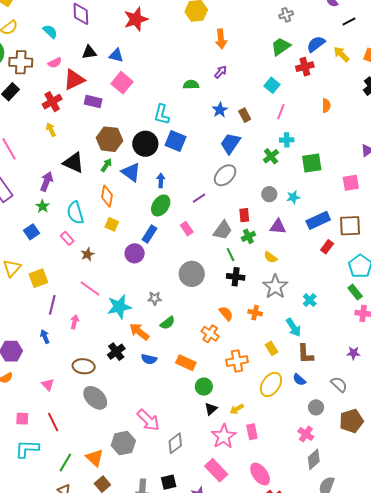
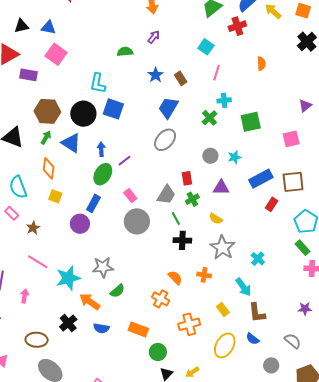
purple line: (199, 198) -> (125, 161), moved
gray circle: (192, 274) -> (137, 221), moved
gray star: (155, 298) -> (103, 267), size x1.5

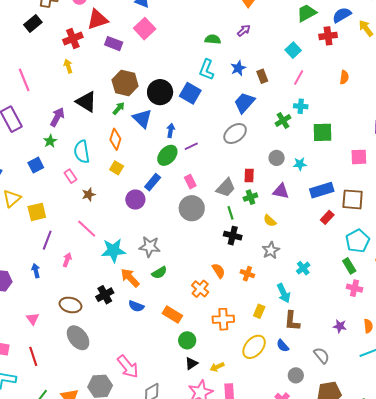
cyan L-shape: (98, 83) -> (207, 70), moved
gray star: (222, 247) -> (271, 250), size x0.7
yellow rectangle: (223, 310) -> (259, 311), turned 48

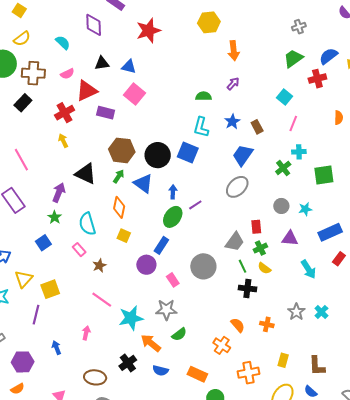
pink rectangle: (190, 182) -> (173, 280), moved
yellow semicircle: (270, 221) -> (264, 268), moved
purple line: (47, 240) -> (36, 315), moved
gray star: (271, 250) -> (296, 312), moved
cyan arrow: (284, 293) -> (308, 269), moved

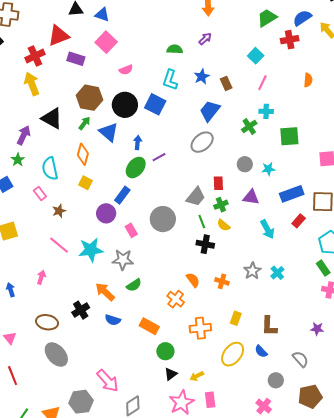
pink semicircle: (67, 74) -> (126, 70), moved
yellow arrow: (63, 141) -> (32, 84), size x1.6
cyan star: (131, 318) -> (91, 250), moved

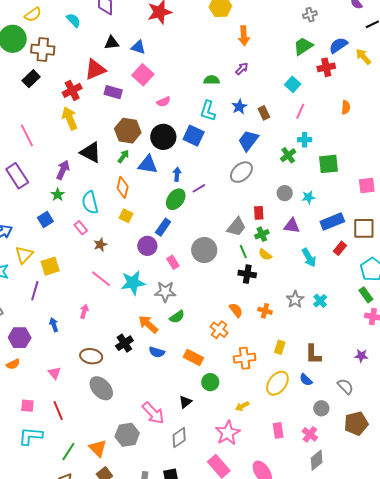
blue triangle: (109, 132) -> (148, 165), turned -30
black triangle: (171, 374) -> (185, 402), moved
pink rectangle: (210, 400) -> (278, 430), moved

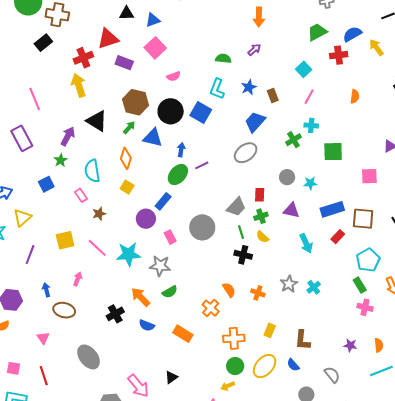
blue triangle: (138, 47) -> (153, 20), turned -42
yellow square: (50, 266) -> (65, 240), moved
brown ellipse: (91, 356) -> (64, 310), moved
green circle: (210, 382) -> (235, 366), moved

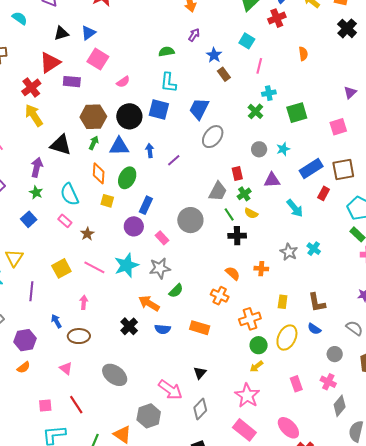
blue star: (249, 87) -> (214, 55), moved
blue trapezoid: (255, 122) -> (199, 109), moved
green ellipse: (178, 174) -> (127, 178), moved

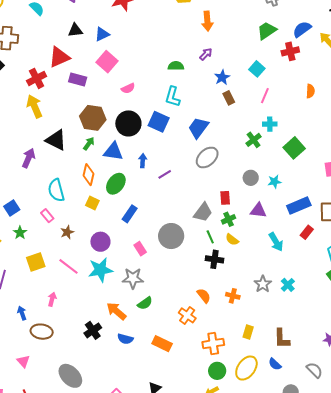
green square: (297, 113) -> (294, 148), turned -35
green star: (36, 192) -> (20, 233), moved
purple circle: (134, 226) -> (100, 242), moved

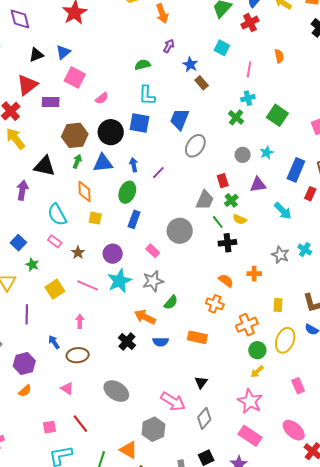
pink line: (265, 96) -> (249, 69), moved
green ellipse: (116, 184) -> (127, 192), moved
blue rectangle: (299, 205) -> (296, 170), turned -30

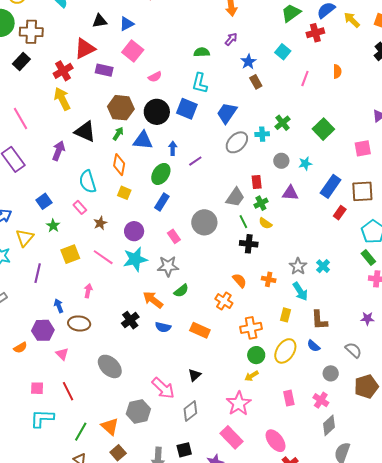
cyan cross: (248, 98) -> (262, 134), moved
cyan arrow: (283, 211) -> (300, 291), moved
purple hexagon: (24, 363) -> (43, 330), moved

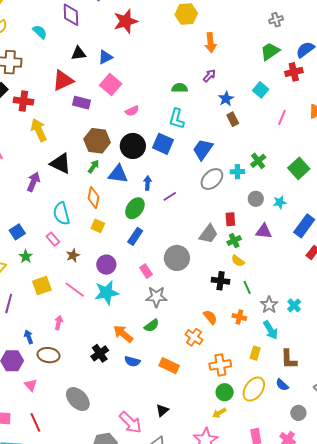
red cross: (63, 71) -> (23, 101), moved, turned 36
green line: (243, 222) -> (247, 287), moved
gray star: (168, 266) -> (156, 297), moved

